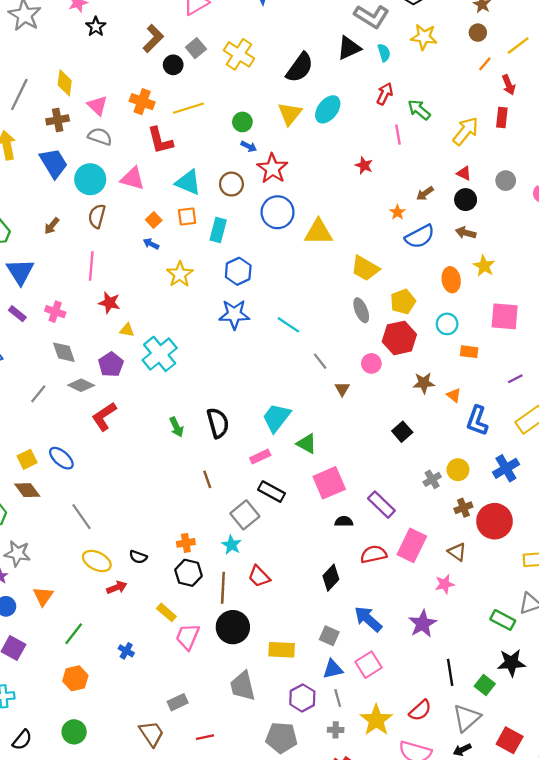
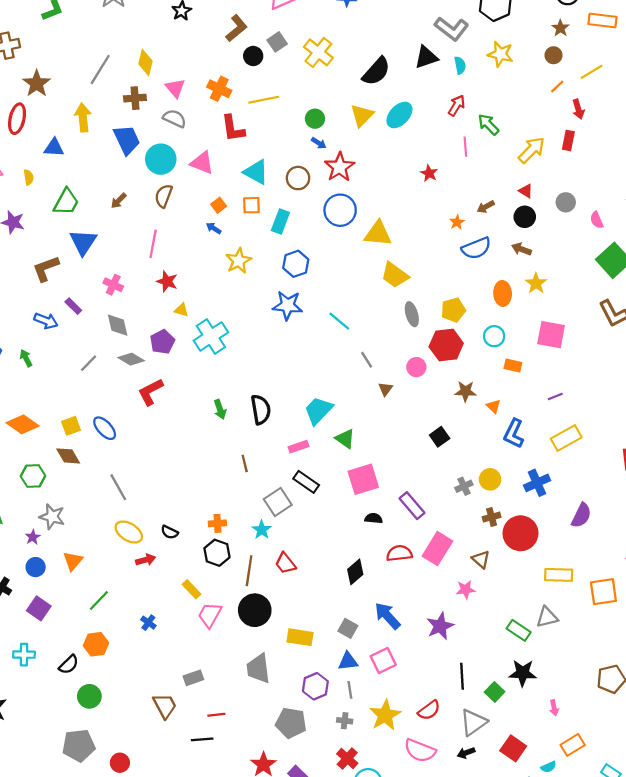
yellow trapezoid: (365, 268) -> (395, 275), moved
purple rectangle: (17, 314) -> (73, 306), moved
black semicircle: (22, 740) -> (69, 664), moved

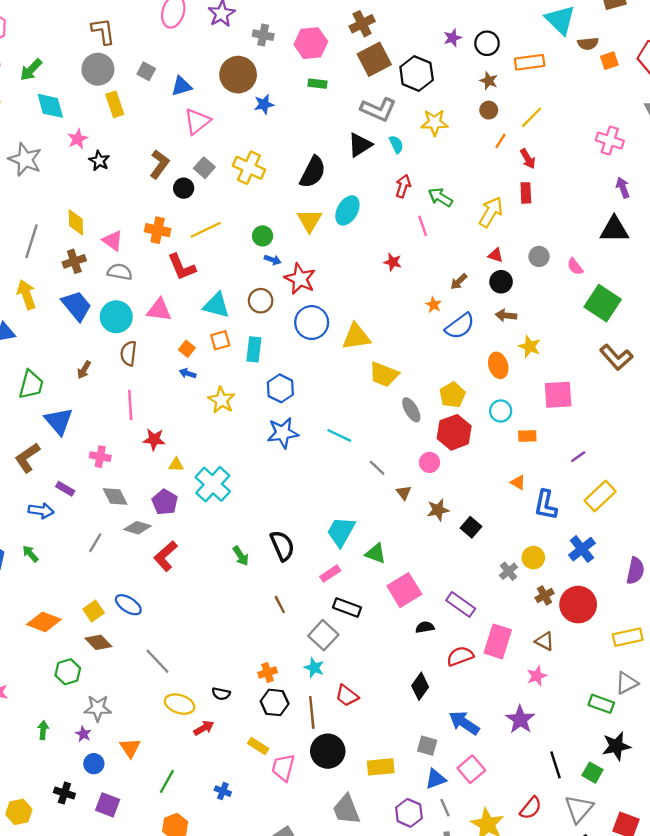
brown star: (465, 391) -> (438, 510), moved

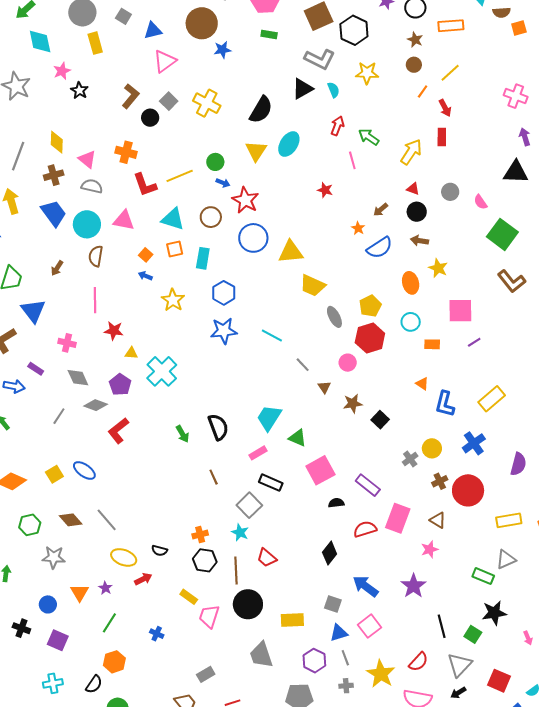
yellow line: (206, 230) -> (180, 176), moved
purple line: (578, 457) -> (474, 342), moved
brown diamond: (98, 642) -> (71, 520), moved
purple star: (83, 734) -> (105, 588), moved

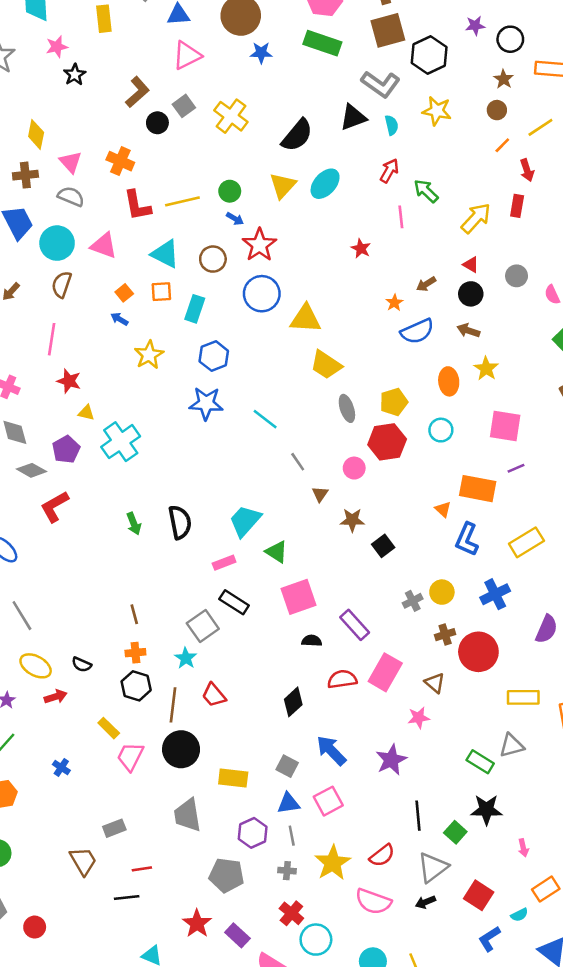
green rectangle: (269, 35) -> (322, 43), size x1.8
orange rectangle: (432, 344) -> (478, 489), moved, size x1.8
brown line: (214, 477) -> (134, 614), moved

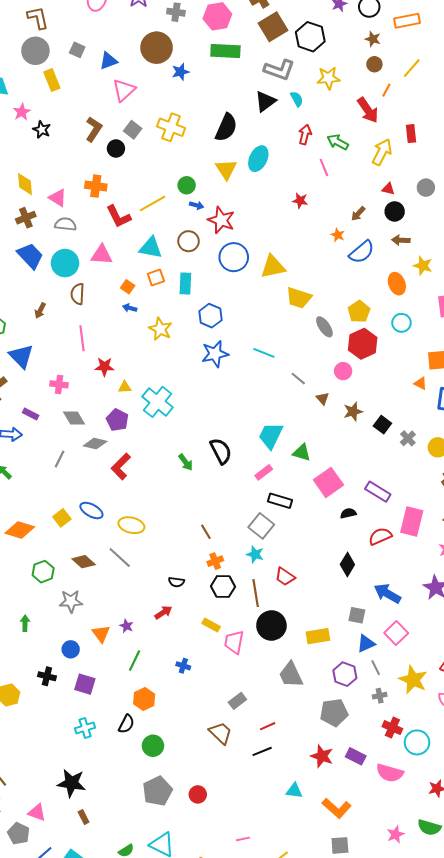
red arrow: (527, 170) -> (368, 110), moved, size x1.5
gray cross: (413, 601) -> (408, 438), moved
yellow ellipse: (36, 666) -> (131, 525), moved

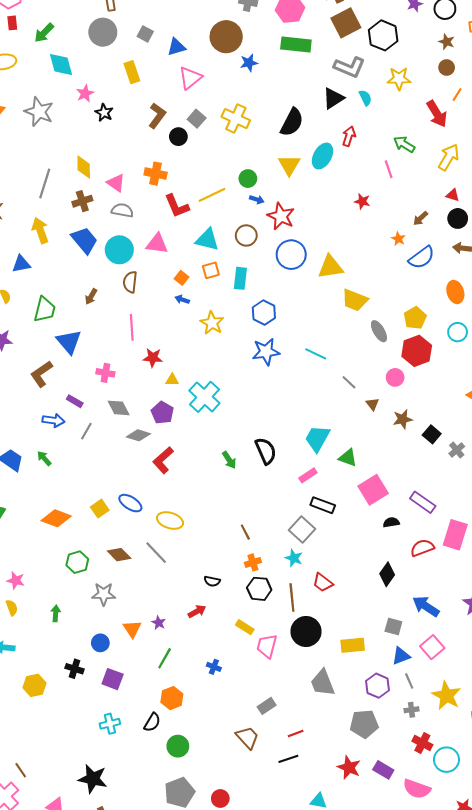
yellow rectangle: (52, 80) -> (132, 72), moved
red arrow: (305, 135) -> (349, 136), moved
gray line: (60, 459) -> (86, 431), moved

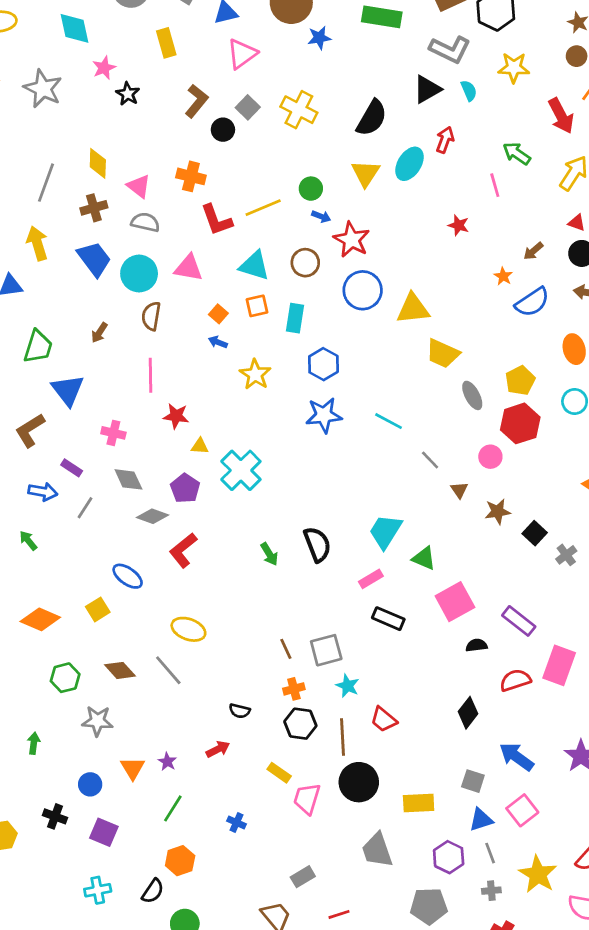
blue ellipse: (130, 503) -> (128, 576), moved
gray square: (302, 530) -> (326, 650), moved, turned 30

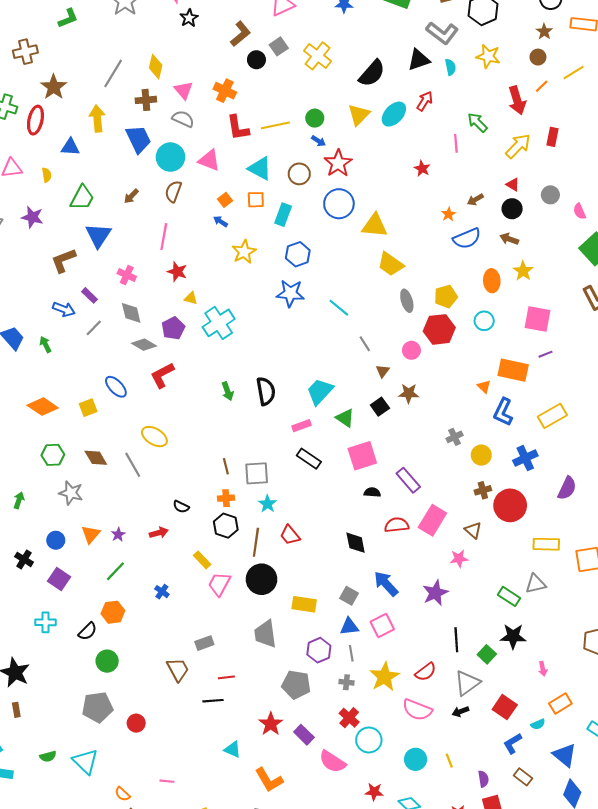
black square: (535, 533) -> (380, 407), moved
black diamond: (468, 713) -> (356, 543), turned -60

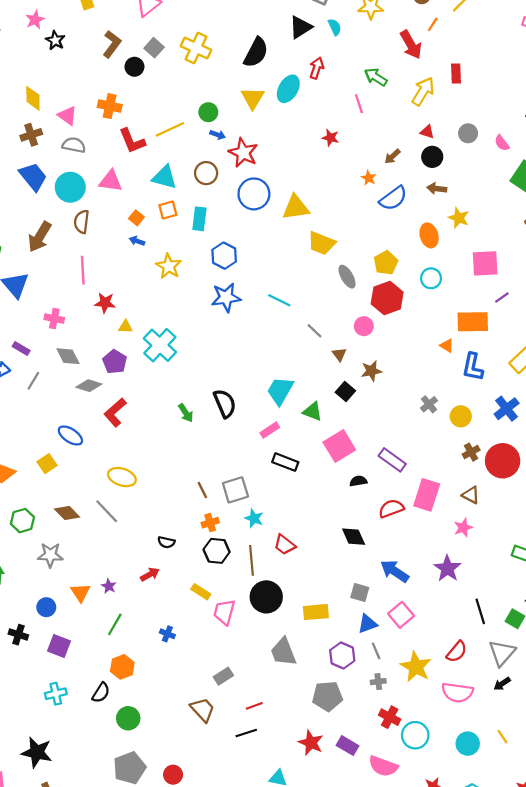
brown arrow: (131, 196) -> (40, 237), size x1.8

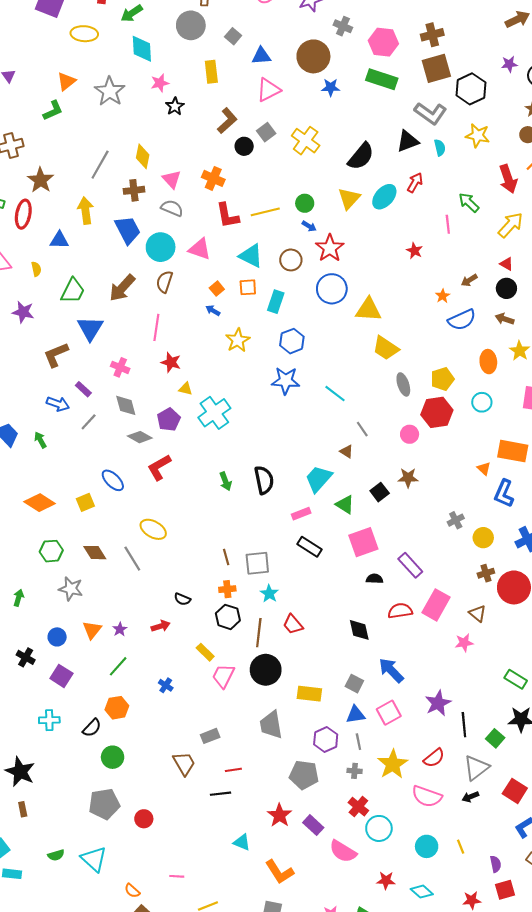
brown triangle: (339, 354) -> (347, 452), moved, turned -32
purple star: (447, 568) -> (438, 703), moved

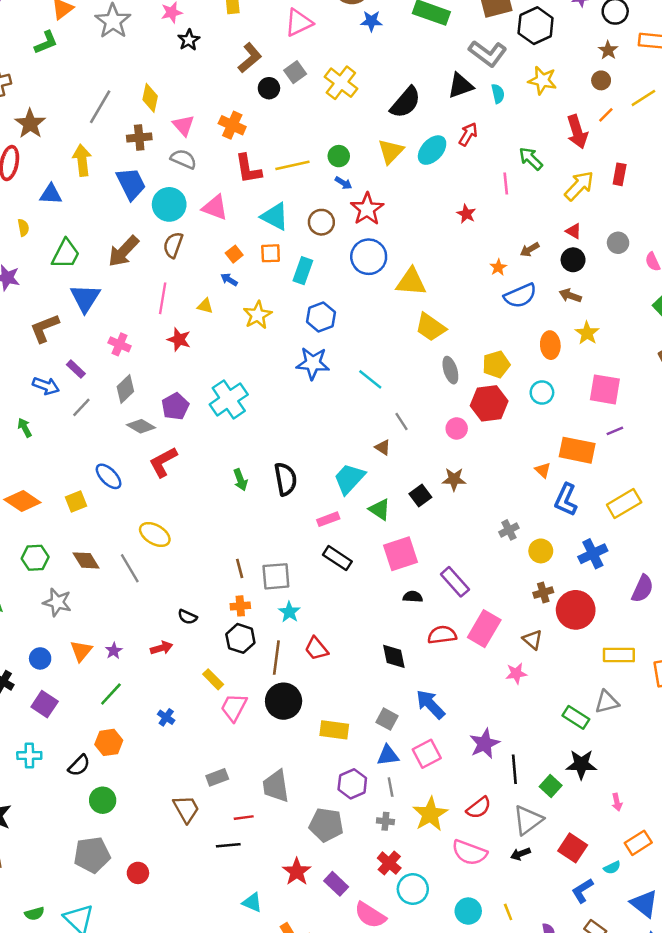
yellow triangle: (186, 389) -> (205, 306), moved
gray diamond: (126, 405) -> (125, 389), turned 60
gray trapezoid: (271, 725) -> (276, 786), moved

